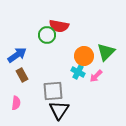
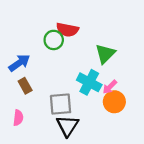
green triangle: (106, 52) -> (105, 54), moved
orange circle: (84, 56) -> (114, 102), moved
cyan cross: (78, 72) -> (89, 82), size x1.5

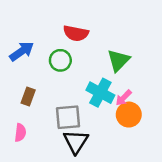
green circle: (54, 40) -> (60, 60), moved
blue arrow: (19, 63) -> (22, 51), moved
brown rectangle: (25, 86) -> (28, 96), turned 49

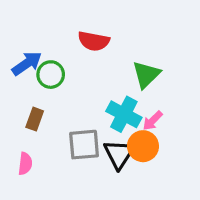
green circle: (60, 60) -> (51, 75), moved
orange circle: (129, 115) -> (143, 146), moved
black triangle: (76, 142) -> (119, 154), moved

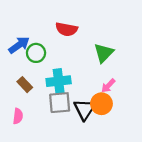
cyan cross: (124, 114) -> (59, 81), moved, turned -35
brown rectangle: (35, 119) -> (25, 85), turned -63

